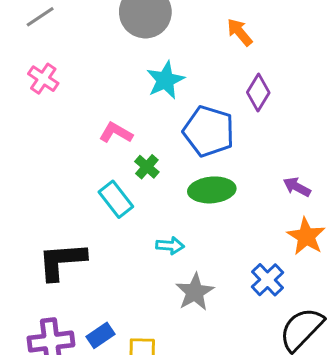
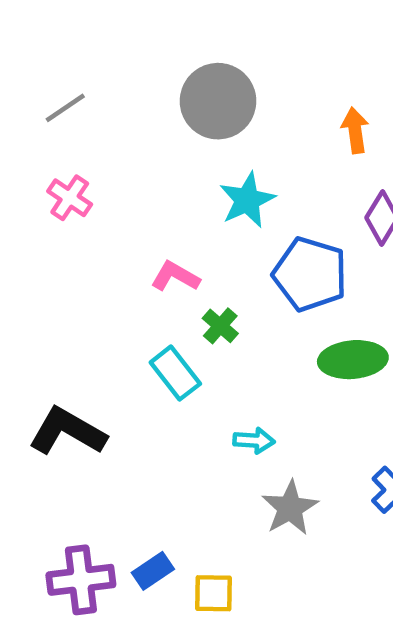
orange arrow: (240, 32) -> (355, 130), turned 32
green ellipse: (212, 190) -> (353, 360), moved
black L-shape: (62, 261) -> (67, 432), moved, turned 34

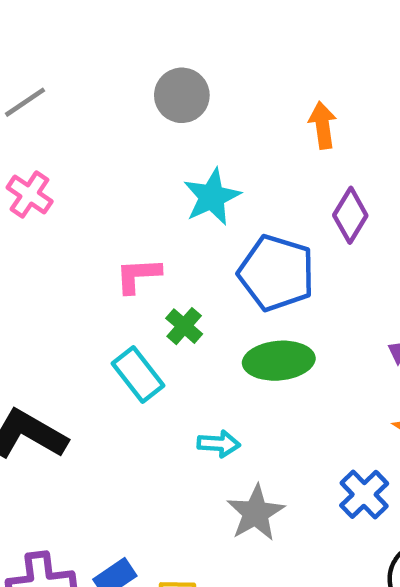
gray circle: (218, 101) -> (182, 95), size x0.7
pink L-shape: (175, 276) -> (138, 275), turned -33
green ellipse: (353, 360) -> (279, 361), moved

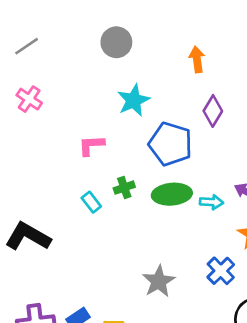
green cross: (184, 326) -> (124, 188), moved, turned 30
cyan rectangle: (138, 374) -> (91, 202), size x0.7
cyan arrow: (219, 444) -> (211, 202), moved

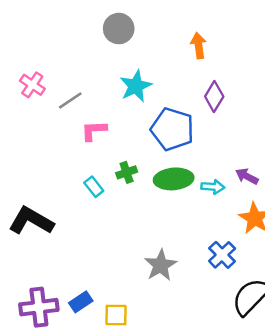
gray line: (27, 46) -> (70, 100), moved

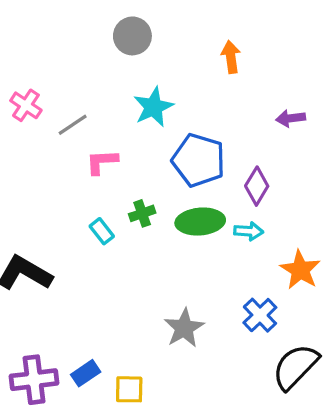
purple diamond: (214, 97) -> (257, 186), moved
purple arrow: (247, 176) -> (291, 118), moved, turned -35

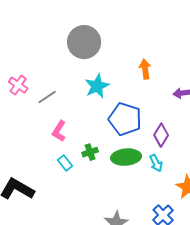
gray circle: (132, 36) -> (84, 42), size x1.4
orange arrow: (231, 57) -> (145, 69), moved
pink L-shape: (102, 162) -> (59, 131), moved, turned -55
cyan arrow: (249, 231) -> (156, 163), turned 60

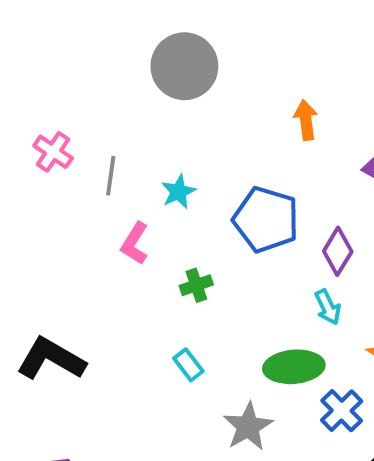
cyan star: (97, 86) -> (178, 192), moved, size x0.7
gray line: (47, 97) -> (111, 176), turned -48
green ellipse: (126, 157) -> (294, 367), moved
cyan rectangle: (65, 163) -> (188, 365), moved

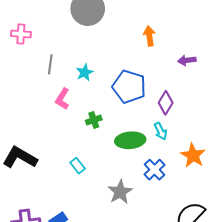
pink cross: (53, 152) -> (21, 34), moved, turned -30
cyan rectangle: (188, 365) -> (78, 166), moved
green ellipse: (294, 367) -> (130, 140), moved
blue cross: (342, 411) -> (155, 170), moved

